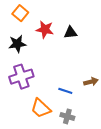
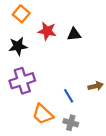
blue line: (65, 91) -> (69, 96), turned 40

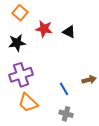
black triangle: (74, 34) -> (69, 32), turned 32
orange trapezoid: (43, 114) -> (28, 103), moved

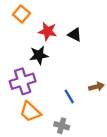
black star: (17, 43) -> (39, 55), moved
gray cross: (66, 114) -> (62, 126), moved

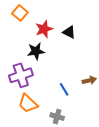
red star: (48, 31) -> (44, 29), turned -30

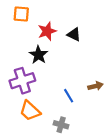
orange square: (20, 13) -> (21, 14), turned -35
black star: (36, 51) -> (38, 55), turned -30

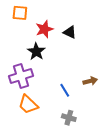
gray cross: (61, 125) -> (69, 118), moved

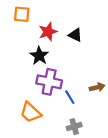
purple cross: (21, 76) -> (49, 82), moved, turned 30
gray cross: (69, 118) -> (74, 127), turned -32

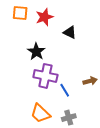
red star: (48, 32) -> (44, 17), moved
orange trapezoid: (31, 112) -> (40, 113), moved

